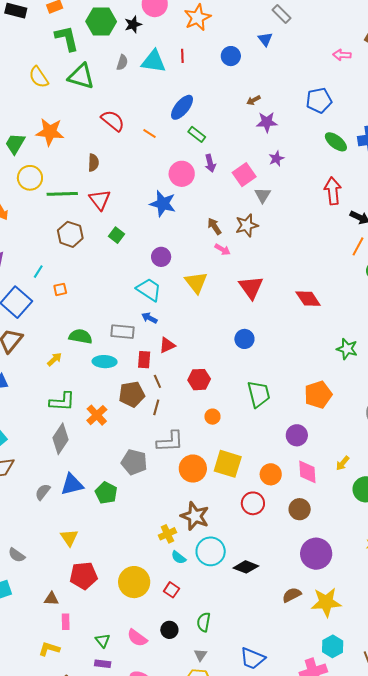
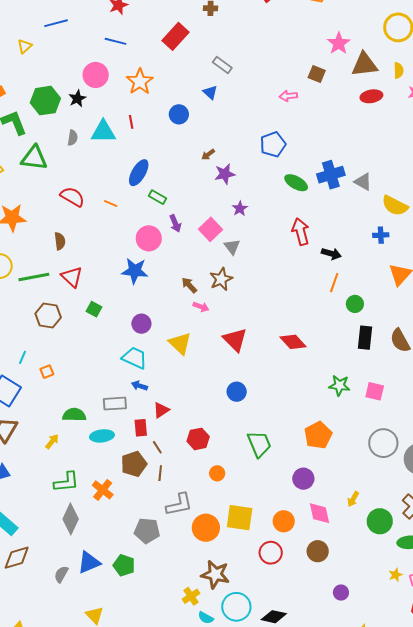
purple circle: (316, 554) -> (341, 593), size x0.5

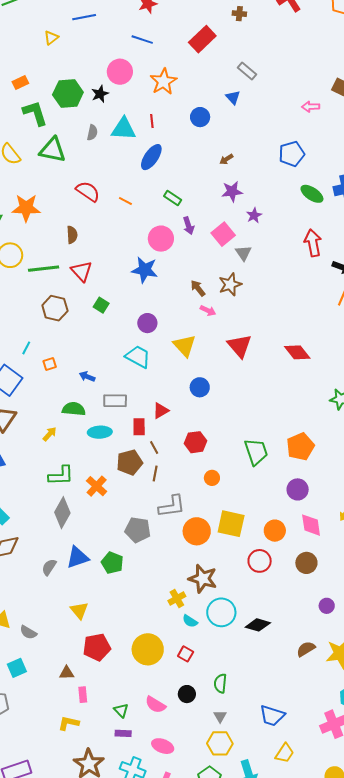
blue ellipse: (139, 173) -> (151, 157), moved
purple star: (225, 174) -> (232, 191), moved
blue arrow: (139, 386) -> (87, 377), moved
blue circle: (237, 392) -> (200, 387), moved
orange pentagon: (318, 435) -> (300, 447), moved

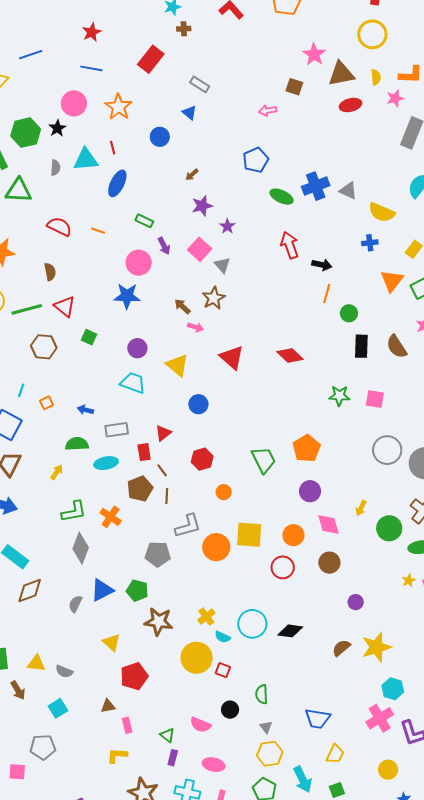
brown star: (203, 579) -> (159, 621), moved
yellow circle: (148, 649) -> (197, 658), moved
purple rectangle: (123, 733) -> (173, 758), turned -70

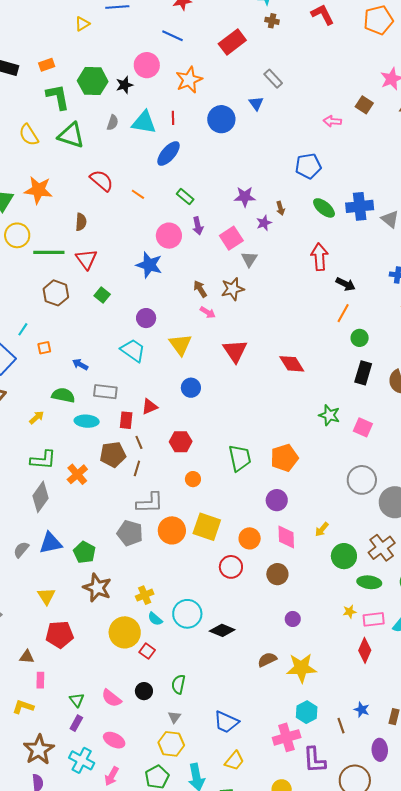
blue circle: (160, 137) -> (221, 119), size x1.4
brown arrow: (192, 175) -> (280, 208), moved, turned -80
gray pentagon: (158, 554) -> (130, 533), moved

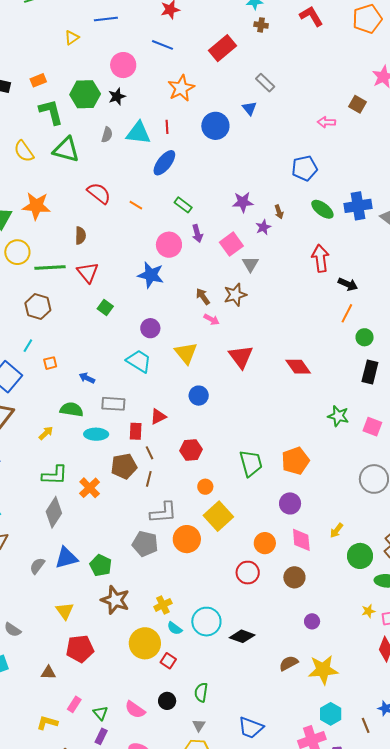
pink circle: (147, 65) -> (123, 65), moved
brown hexagon: (56, 293) -> (38, 307), moved
yellow square: (207, 527) -> (218, 516), moved, turned 32
pink rectangle: (40, 680) -> (74, 704), moved, turned 35

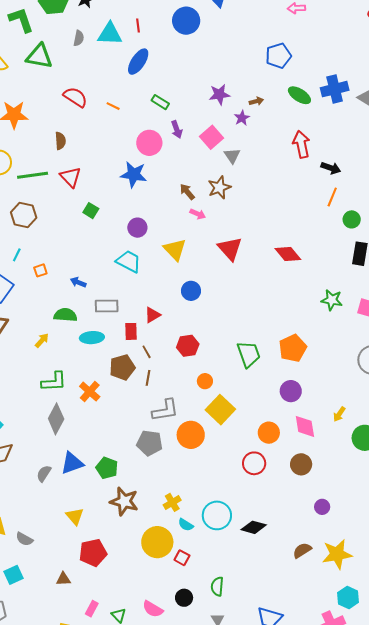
brown arrow: (279, 212) -> (256, 101), turned -80

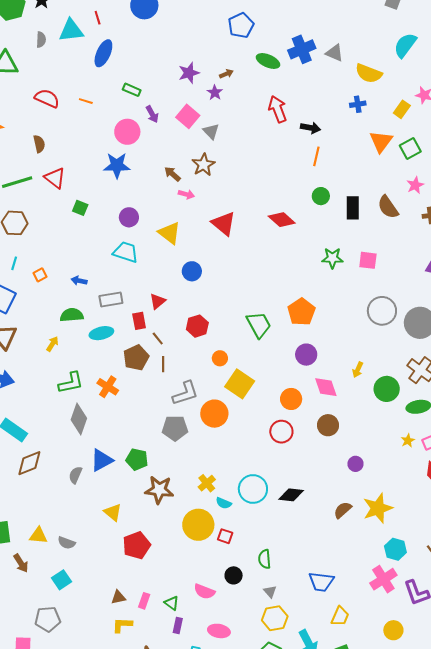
green circle: (352, 219) -> (321, 196), moved
brown triangle: (63, 579) -> (118, 597), moved

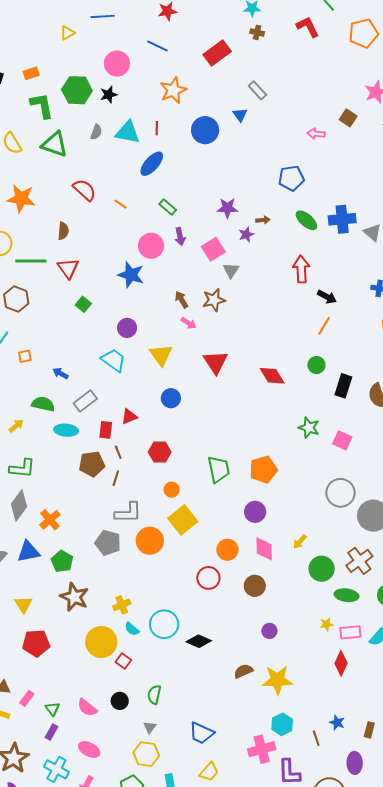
gray rectangle: (111, 300) -> (85, 401), turned -45
orange cross: (108, 387) -> (50, 520), moved

